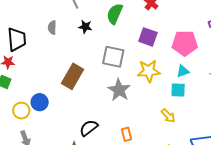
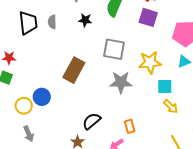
purple square: (148, 37) -> (148, 17), moved
black trapezoid: (17, 39) -> (28, 23), moved
gray star: (119, 90) -> (121, 82), turned -30
cyan square: (178, 90) -> (165, 86), moved

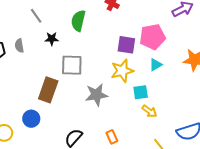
purple square: (148, 17) -> (126, 45), moved
gray square: (114, 49) -> (72, 65), moved
blue circle: (42, 97) -> (31, 119), moved

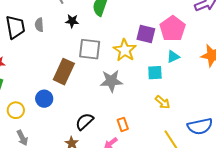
pink pentagon: (153, 37) -> (173, 29), turned -30
yellow star: (122, 71) -> (125, 50), moved, turned -30
cyan square: (141, 92) -> (155, 73), moved

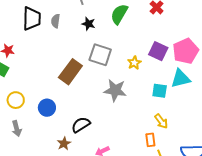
yellow star: (125, 50) -> (134, 63), size x0.6
cyan triangle: (173, 57) -> (181, 79), size x1.5
blue circle: (44, 99) -> (47, 108), moved
orange rectangle: (123, 124) -> (150, 140), moved

